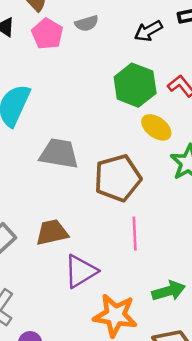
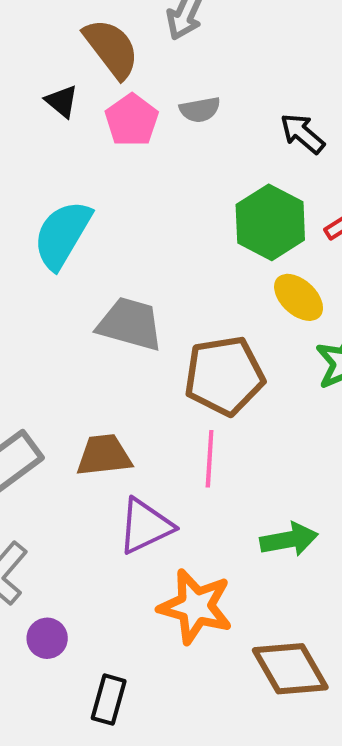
black arrow: (148, 31) -> (302, 134), turned 64
pink line: (135, 234) -> (210, 459), moved
green arrow: (169, 291) -> (289, 540), moved

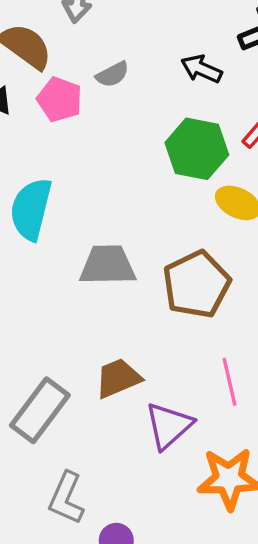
pink line: (210, 459) -> (230, 382), moved

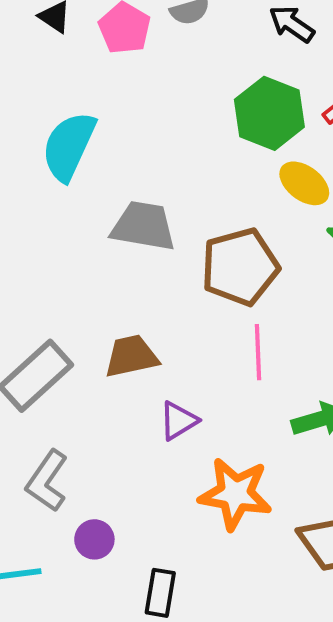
pink line: (230, 382) -> (258, 352), moved
purple triangle: (169, 426) -> (178, 421), size x0.7

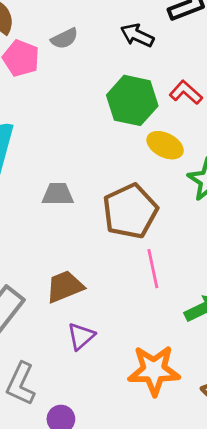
gray trapezoid: (143, 226) -> (58, 194), size x0.7
purple triangle: (178, 421) -> (81, 336), moved

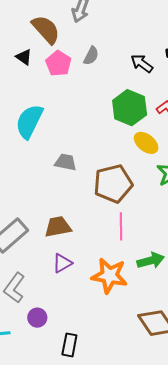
gray semicircle: (64, 38) -> (91, 56), turned -48
orange star: (154, 370) -> (109, 276), moved

